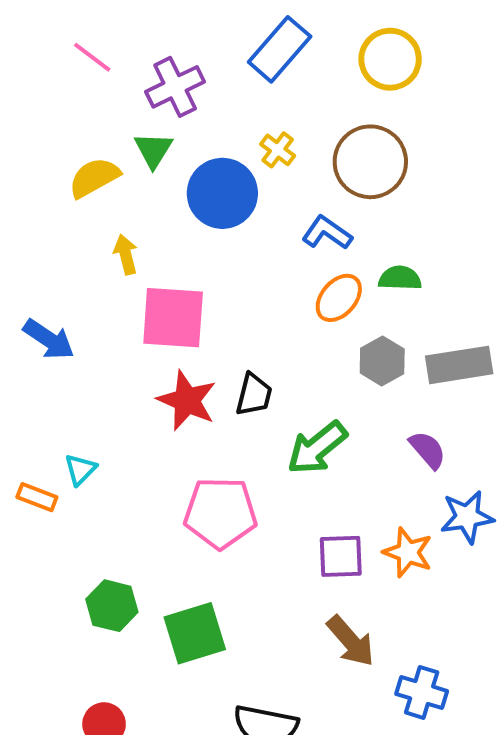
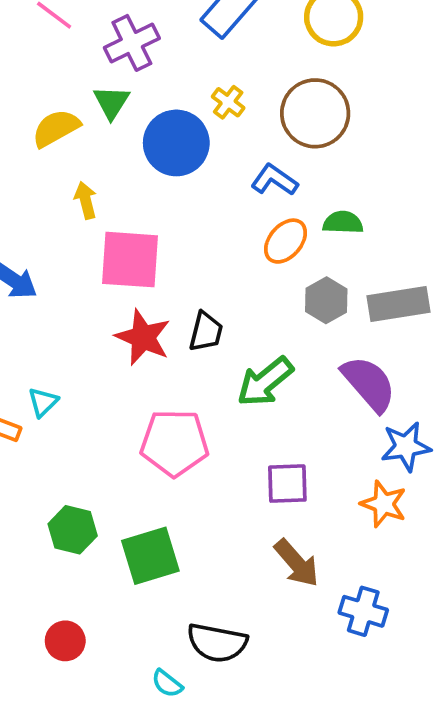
purple semicircle: (428, 450) -> (369, 384), size x1.6
orange star: (408, 552) -> (384, 504), moved

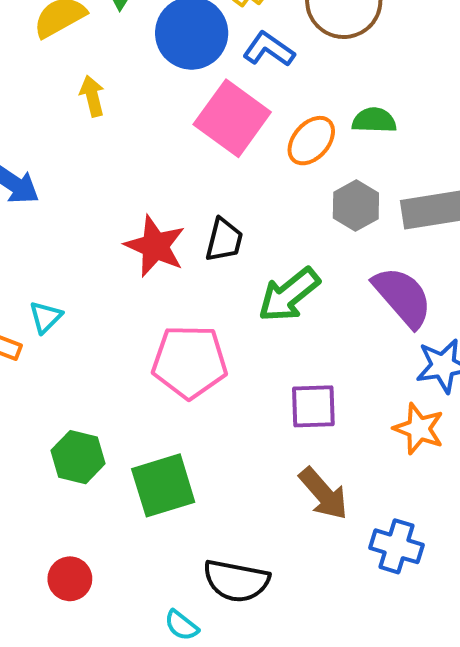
blue L-shape: (274, 180) -> (269, 49), moved
pink square: (130, 260) -> (232, 118), moved, turned 32

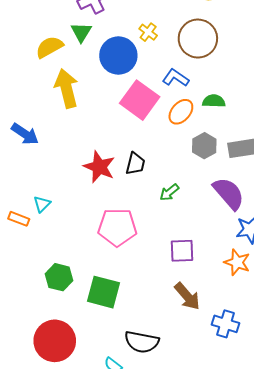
blue L-shape: (269, 49) -> (176, 78), moved
yellow arrow: (92, 96) -> (66, 88), size x1.8
green arrow: (289, 295) -> (169, 192), size x0.6
green square: (163, 485) -> (104, 292), turned 32
red circle: (70, 579) -> (55, 341), size x1.8

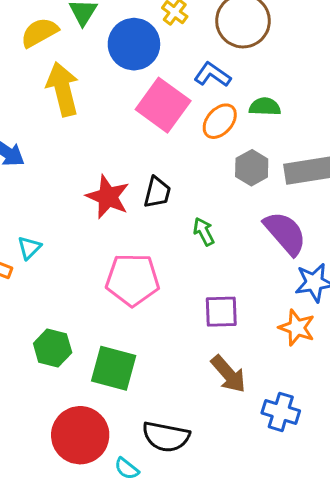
green arrow: (169, 192) -> (204, 232), turned 102
red circle: (55, 341) -> (80, 435), moved

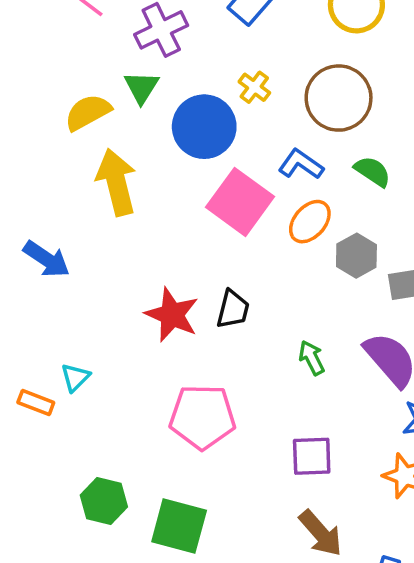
green semicircle: (265, 107) -> (373, 171), moved, turned 32
gray hexagon: (252, 168) -> (356, 256), moved
green arrow: (204, 232) -> (312, 358), moved

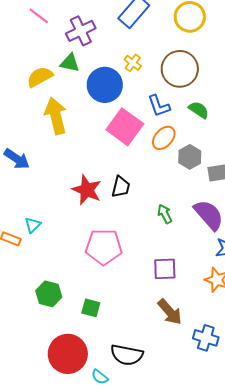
green triangle: (141, 87) -> (70, 63), turned -50
blue L-shape: (301, 164) -> (159, 106), turned -145
green square: (179, 526) -> (91, 308), size x0.6

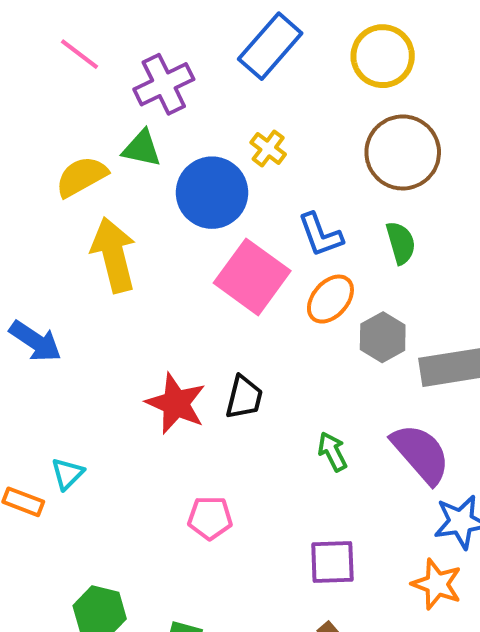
brown circle: (180, 69) -> (403, 152), moved
green semicircle: (199, 110) -> (401, 243), turned 40
pink pentagon: (104, 247) -> (210, 518), size x0.6

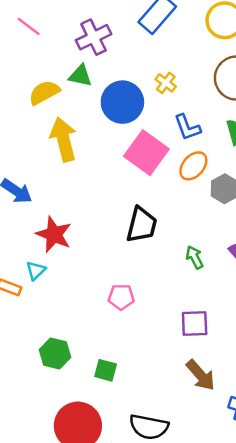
pink line: (80, 54) -> (29, 26), moved
yellow cross: (268, 148) -> (166, 83), moved
black trapezoid: (244, 397) -> (142, 225), size x1.4
red star: (176, 403) -> (54, 234), moved

